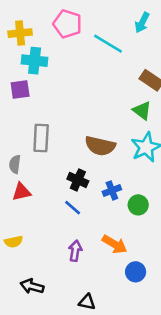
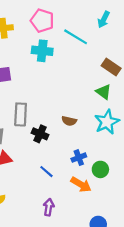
cyan cross: (35, 61) -> (42, 51), moved
brown semicircle: (100, 146) -> (69, 121), size x0.6
black cross: (78, 180) -> (40, 134), moved
orange arrow: (115, 244) -> (81, 185), moved

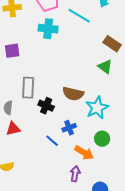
brown semicircle: (69, 121) -> (73, 94), size x1.5
cyan star: (107, 122) -> (97, 108), moved
blue cross: (79, 158) -> (69, 128), moved
purple arrow: (49, 207) -> (75, 174), moved

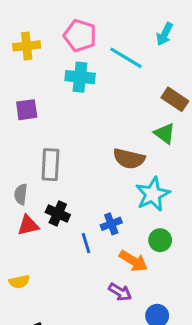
brown semicircle: (73, 94) -> (129, 159), moved
black cross: (46, 106) -> (58, 213), moved
blue line: (52, 141) -> (86, 243), turned 32
purple arrow: (75, 174) -> (120, 292), turned 112

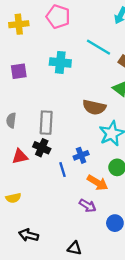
cyan line: (126, 58) -> (99, 47), moved
cyan cross: (80, 77) -> (60, 62), moved
gray rectangle: (50, 165) -> (46, 123), moved
gray semicircle: (21, 194) -> (11, 120), moved

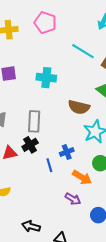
cyan cross: (60, 62) -> (46, 78), moved
black cross: (42, 148) -> (30, 145), turned 35
black arrow: (29, 235) -> (31, 226), moved

